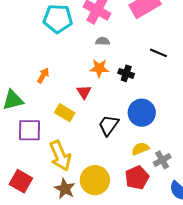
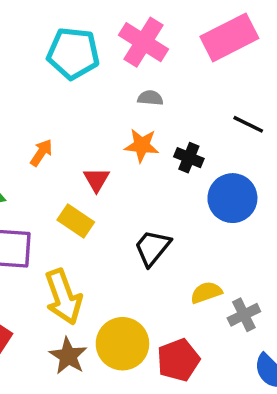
red triangle: (84, 92) -> (96, 180), moved
blue circle: (142, 113) -> (232, 198), moved
red pentagon: (137, 178) -> (178, 360), moved

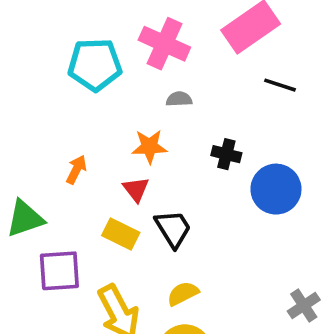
black line: (248, 124) -> (280, 85), moved
orange star: (142, 145) -> (149, 147), moved
black trapezoid: (152, 248) -> (173, 229), moved, turned 117
yellow semicircle: (206, 293) -> (183, 294), moved

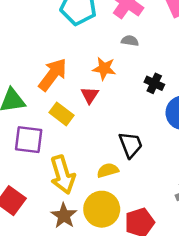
orange arrow: (76, 170) -> (53, 75), size x1.8
black trapezoid: (173, 229) -> (131, 145), moved
yellow rectangle: (121, 234) -> (61, 114), moved

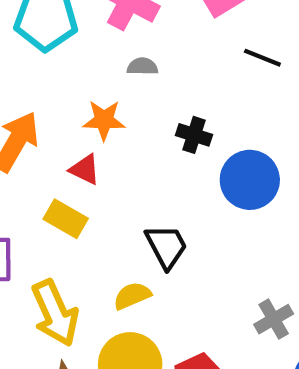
red triangle: (90, 95) -> (85, 169), turned -30
yellow rectangle: (61, 114) -> (66, 219), moved

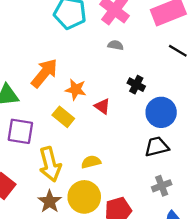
orange star: (104, 120) -> (76, 89), moved
red triangle: (85, 169) -> (102, 106), moved
black trapezoid: (166, 246) -> (157, 147), moved, turned -85

